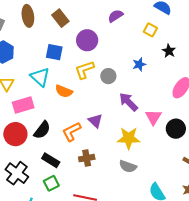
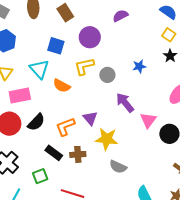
yellow square: (150, 30) -> (169, 35), moved
yellow star: (129, 138) -> (107, 139), moved
black rectangle: (51, 160) -> (54, 153), moved

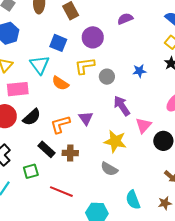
yellow star: (107, 139) -> (115, 141), moved

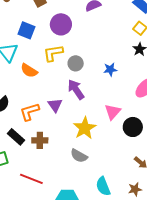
blue star: (139, 71) -> (110, 70), moved
purple arrow: (122, 106) -> (76, 89), moved
yellow star: (115, 141) -> (85, 128), turned 30

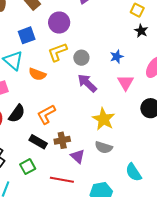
blue square: (26, 30) -> (27, 35), turned -30
purple triangle: (55, 105) -> (78, 156), moved
pink triangle: (113, 112) -> (125, 83), moved

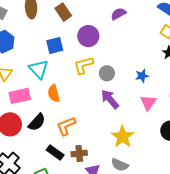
orange semicircle: (37, 74) -> (54, 94), moved, turned 48

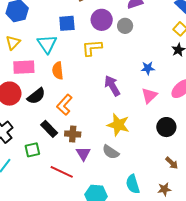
gray circle: (107, 73) -> (125, 26), moved
orange L-shape: (66, 126) -> (64, 105), turned -35
yellow star: (123, 137) -> (118, 125), turned -30

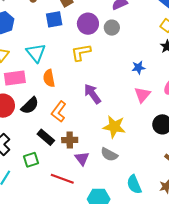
blue square: (67, 23) -> (54, 19), moved
purple arrow: (112, 86) -> (92, 94), moved

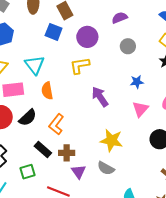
blue square: (54, 19) -> (54, 32), turned 30
gray circle: (112, 28) -> (128, 46), moved
purple arrow: (92, 94) -> (100, 97), moved

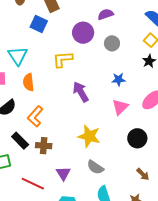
purple circle: (87, 37) -> (83, 33), moved
gray semicircle: (106, 168) -> (95, 167), moved
purple triangle: (79, 172) -> (63, 173), moved

